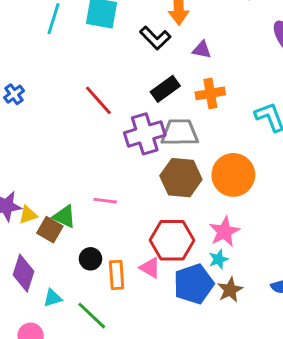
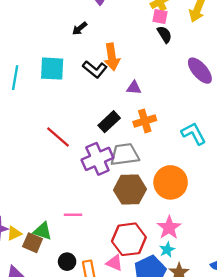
black L-shape: (155, 38) -> (95, 69), moved

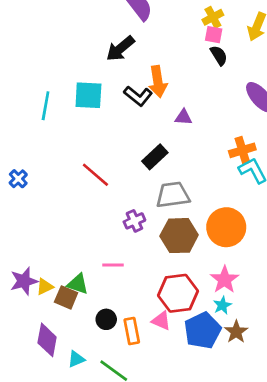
black arrow: (80, 28) -> (120, 49), size x1.6
orange cross: (145, 121) -> (242, 150), moved
purple cross: (97, 159) -> (134, 221), moved, size x0.6

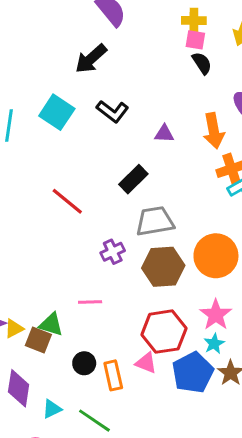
yellow cross: (213, 17) -> (194, 21), turned 30
orange arrow: (158, 82) -> (214, 131), moved
cyan square: (88, 95) -> (57, 112), turned 32

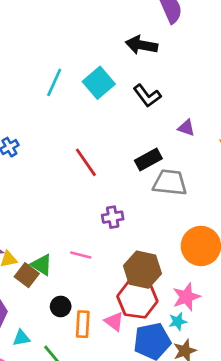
black arrow: (91, 59) -> (141, 45), turned 36
gray trapezoid: (155, 221) -> (170, 183), moved
brown hexagon: (163, 267) -> (142, 270), moved

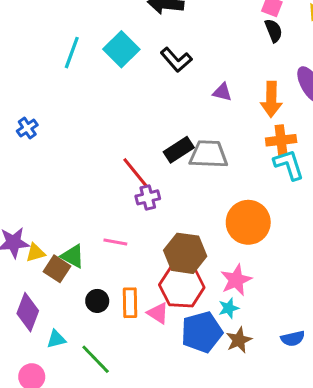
black rectangle: (148, 159) -> (179, 150), moved
red line: (86, 162) -> (136, 173), moved
orange rectangle: (83, 324) -> (130, 303), moved

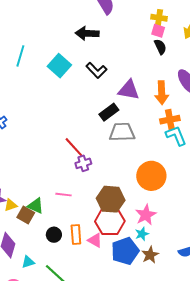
cyan line: (72, 53) -> (20, 56), moved
purple triangle: (222, 92) -> (129, 90), size x1.6
black rectangle: (179, 150) -> (109, 112), moved

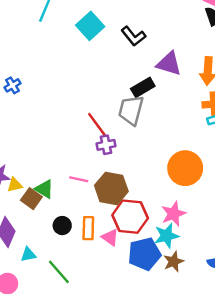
gray trapezoid: (122, 132) -> (131, 110), moved, turned -80
brown hexagon: (111, 199) -> (111, 188), moved
cyan star: (142, 234) -> (167, 236), size x1.5

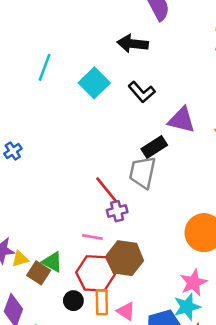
pink line: (79, 179) -> (92, 237), moved
red hexagon: (130, 217) -> (96, 273), moved

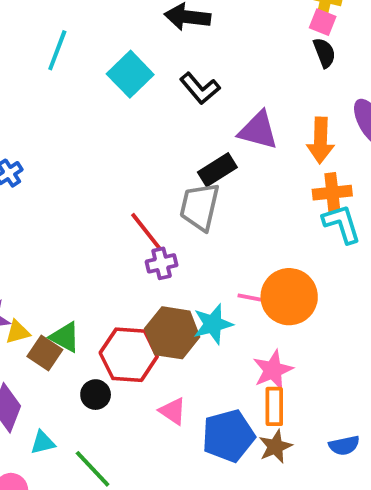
pink line: (92, 237) -> (253, 298), moved
orange rectangle: (102, 302) -> (274, 406), moved
cyan star: (187, 307) -> (213, 324), moved

